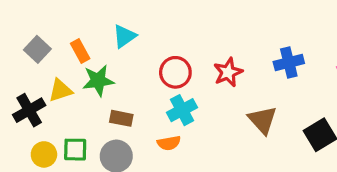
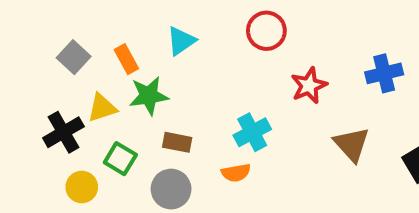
red circle: (175, 72) -> (266, 31), moved
green square: (75, 150) -> (120, 159), moved, turned 30

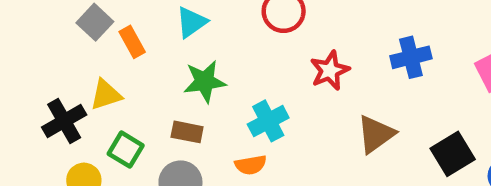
gray square: (74, 57) -> (95, 22), moved
green star: (149, 96) -> (205, 81), moved
brown triangle: (352, 144) -> (376, 134), turned 36

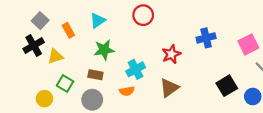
gray square: (95, 22) -> (40, 21), moved
red star: (330, 71) -> (171, 54), moved
black cross: (64, 121) -> (34, 46), moved
brown triangle: (376, 134) -> (169, 88), moved

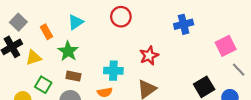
blue cross: (206, 38) -> (184, 24), moved
green star: (104, 50) -> (68, 51), moved, turned -30
cyan cross: (136, 69) -> (113, 71), turned 30

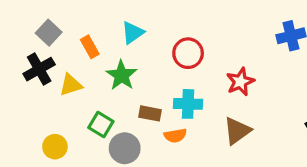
red circle: (121, 17) -> (188, 53), moved
brown rectangle: (73, 76) -> (150, 113), moved
green square: (43, 85) -> (101, 124), moved

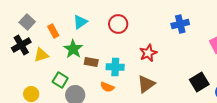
red circle: (188, 53) -> (118, 24), moved
brown rectangle: (150, 113) -> (91, 62), moved
orange semicircle: (175, 136) -> (107, 87), turned 32

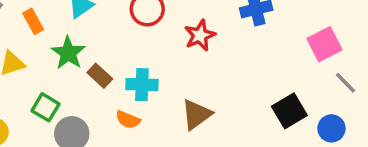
red star: (148, 53) -> (200, 35), moved
brown rectangle: (91, 62) -> (100, 76), turned 32

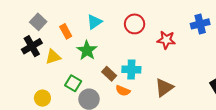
red star: (200, 35) -> (166, 40), turned 30
brown rectangle: (100, 76) -> (109, 74), moved

